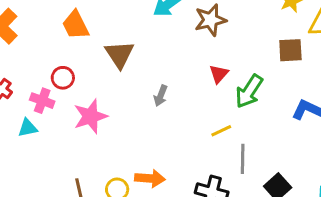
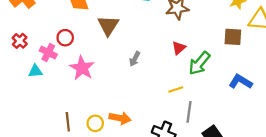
pink star: (90, 116) -> (82, 68), turned -30

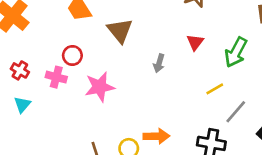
red triangle: (179, 48) -> (195, 42), moved
pink star: (82, 68) -> (100, 87), turned -30
cyan triangle: (35, 71) -> (22, 105), moved, turned -32
gray line: (189, 112) -> (236, 112), turned 45

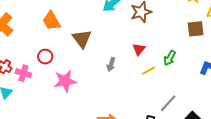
green arrow: (236, 52) -> (170, 58), size x0.7
pink cross: (56, 77) -> (23, 73), moved
yellow line: (215, 89) -> (149, 71), moved

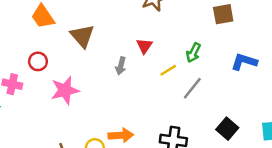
red triangle: (139, 49) -> (144, 46), moved
gray line: (168, 103) -> (192, 88), moved

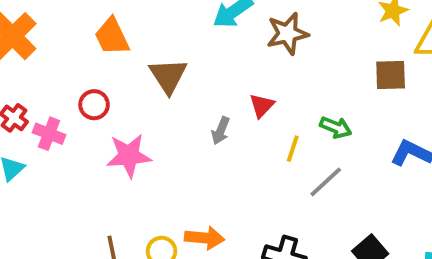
green arrow: (193, 53) -> (336, 127), turned -102
yellow line: (168, 70) -> (293, 149), turned -48

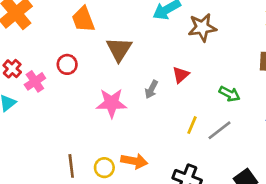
pink cross: (49, 134) -> (35, 81), turned 30
yellow line: (293, 149) -> (192, 125), moved
pink star: (129, 156) -> (112, 103), moved

